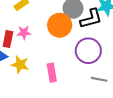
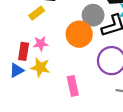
yellow star: (20, 65) -> (40, 67), moved

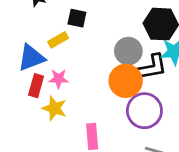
orange circle: (79, 34) -> (126, 81), moved
blue triangle: (17, 70) -> (31, 58), moved, size x1.5

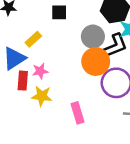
black square: (77, 18) -> (59, 12), moved

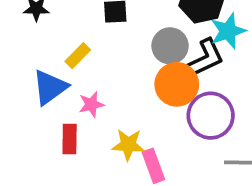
red rectangle: (23, 81) -> (70, 139), moved
yellow star: (42, 96) -> (128, 145), moved

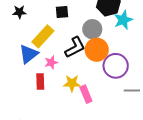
yellow rectangle: (78, 56) -> (43, 36), size x1.6
black L-shape: (205, 58) -> (75, 47), moved

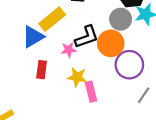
gray circle: (92, 29) -> (121, 19), moved
pink star: (51, 62) -> (69, 50), moved
gray line: (132, 90) -> (144, 95), turned -63

